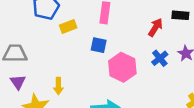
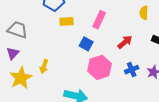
red arrow: (155, 27) -> (125, 42), moved

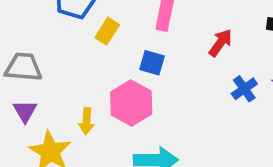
yellow rectangle: (66, 21) -> (107, 31), turned -40
pink hexagon: (100, 67) -> (131, 103), moved

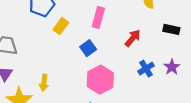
blue square: (152, 63) -> (88, 48), turned 35
pink hexagon: (131, 103) -> (100, 80), moved

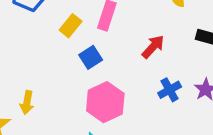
yellow rectangle: (61, 26) -> (71, 26), moved

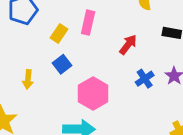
blue square: (91, 57) -> (62, 64), moved
yellow arrow: (27, 103) -> (28, 79), moved

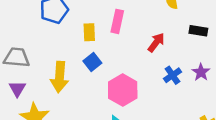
yellow rectangle: (59, 33) -> (89, 32), turned -36
yellow arrow: (28, 79) -> (60, 77), size x1.6

